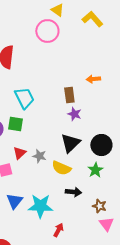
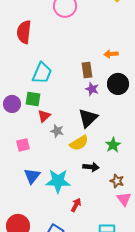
cyan trapezoid: (24, 98) -> (42, 73), turned 50
black circle: (101, 145) -> (118, 84), moved
red triangle: (19, 153) -> (44, 116), moved
yellow semicircle: (61, 168) -> (79, 143), turned -54

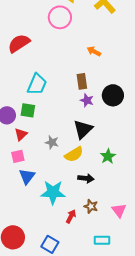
red semicircle: (24, 32) -> (19, 43), turned 50
orange arrow: (111, 54) -> (94, 51), moved, turned 32
red triangle: (44, 116) -> (21, 134), moved
blue triangle: (32, 176) -> (27, 176), moved
brown star: (117, 181) -> (91, 206), moved

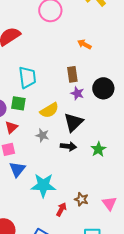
cyan trapezoid: (37, 84) -> (27, 77), turned -30
yellow semicircle: (74, 154) -> (49, 110), moved
black arrow: (86, 178) -> (68, 146), moved

